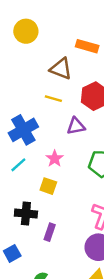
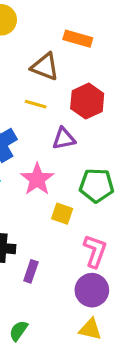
pink star: (55, 159) -> (37, 179), size x1.5
yellow square: (48, 186) -> (62, 214), moved

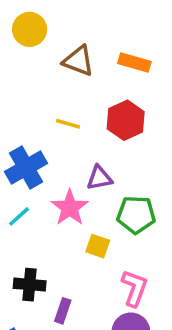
orange rectangle: (78, 39) -> (134, 63), moved
brown triangle: (45, 67) -> (78, 61), moved
purple triangle: (64, 139) -> (99, 178), moved

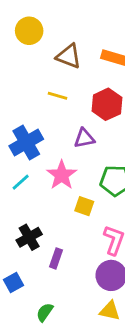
yellow line: (68, 124) -> (57, 96), moved
purple triangle: (99, 178) -> (84, 138), moved
black cross: (30, 285) -> (29, 237), turned -35

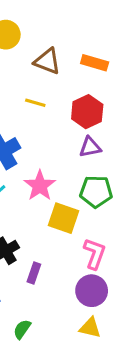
purple triangle: (84, 138) -> (90, 147), moved
yellow square: (84, 206) -> (63, 218), size x1.5

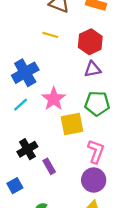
yellow square: (63, 218) -> (72, 124), turned -30
purple rectangle: (34, 273) -> (49, 166), turned -49

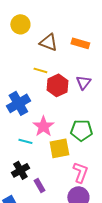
red hexagon: (90, 42) -> (57, 85), moved
purple triangle: (93, 69) -> (83, 82), moved, turned -42
cyan line: (21, 105) -> (25, 141), moved, turned 56

